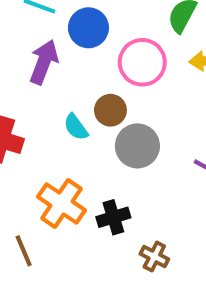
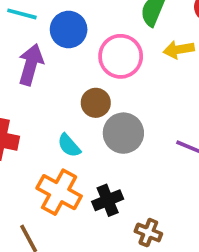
cyan semicircle: (76, 127) -> (69, 145), moved

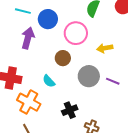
yellow arrow: (179, 50) -> (105, 48), moved
gray circle: (123, 133) -> (89, 76), moved
orange cross: (59, 192) -> (29, 102), moved

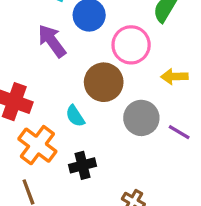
purple arrow: (28, 38) -> (52, 41), turned -60
brown circle: (63, 58) -> (104, 82), size x1.5
black cross: (70, 110) -> (82, 165), moved

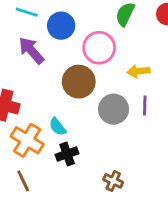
cyan semicircle: (75, 116) -> (58, 127), moved
purple line: (179, 132) -> (145, 105), moved, turned 66

